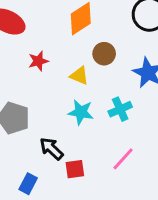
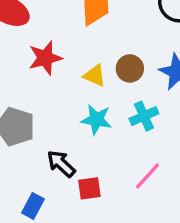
brown circle: (104, 54) -> (130, 68), moved
red star: (38, 61) -> (45, 58), size x1.4

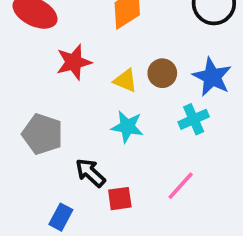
cyan cross: (144, 116) -> (194, 119), moved

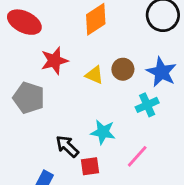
cyan star: (127, 127) -> (103, 132), moved
gray pentagon: (42, 134) -> (29, 98), moved

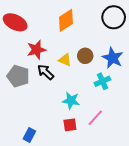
black arrow: (67, 146) -> (46, 72), moved
red square: (90, 166) -> (70, 125), moved

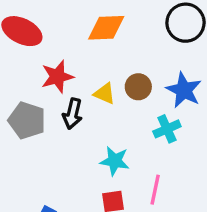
orange diamond: (66, 20) -> (106, 28), turned 30
black arrow: (46, 72) -> (73, 114), turned -120
pink line: (95, 118) -> (155, 190), turned -30

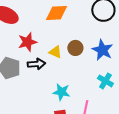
black arrow: (73, 114) -> (36, 64), turned -108
cyan cross: (167, 129) -> (105, 81), moved, turned -35

